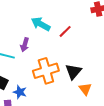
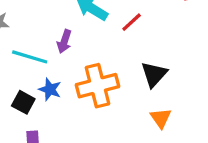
black triangle: (73, 72) -> (154, 74), moved
blue star: (20, 92) -> (50, 89), moved

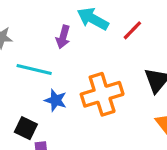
purple arrow: (64, 41) -> (63, 37), moved
black square: (23, 102) -> (26, 128), moved

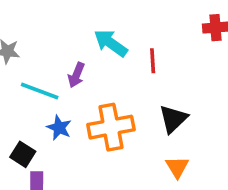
red line: (132, 30) -> (153, 61), turned -55
purple arrow: (63, 37) -> (76, 75), moved

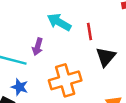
black triangle: (173, 119) -> (106, 57), moved
blue star: (59, 128) -> (20, 87), moved

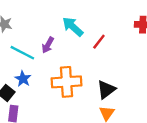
red line: (89, 32) -> (99, 42), turned 35
black triangle: (106, 57) -> (106, 89), moved

